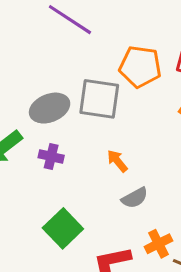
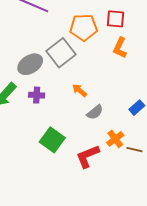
gray square: (99, 99) -> (61, 53), turned -36

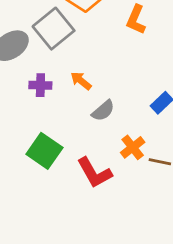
purple cross: (37, 95) -> (40, 85), moved
red L-shape: (88, 156) -> (94, 173), turned -96

